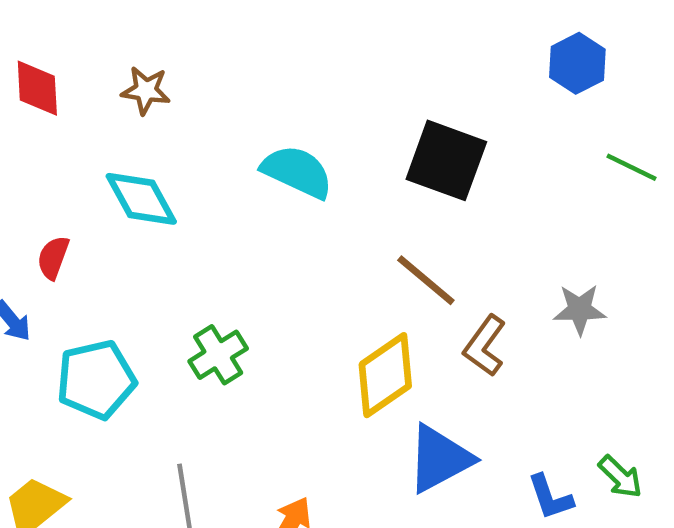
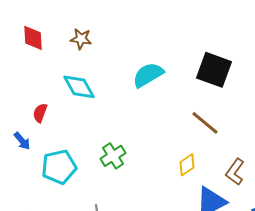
cyan semicircle: (297, 172) -> (148, 75), turned -56
brown L-shape: (485, 346) -> (235, 172), moved
yellow diamond: (385, 375) -> (187, 165), size x0.6

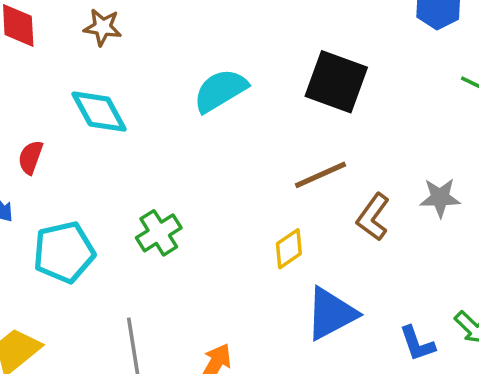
brown line: (205, 123) -> (320, 175), turned -64
brown L-shape: (235, 172) -> (373, 217), moved

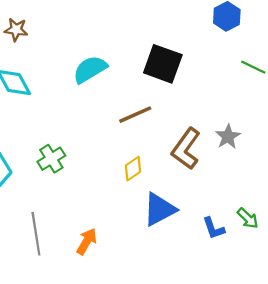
brown line: (320, 175) -> (135, 115), moved
gray star: (440, 198) -> (228, 137), turned -30
brown L-shape: (373, 217) -> (186, 149), size x1.4

